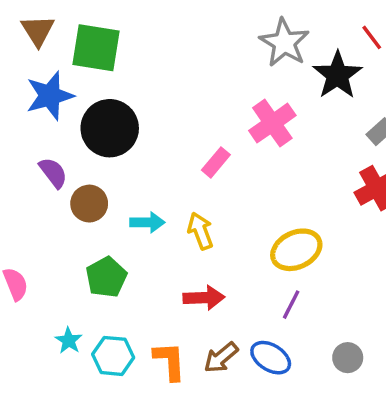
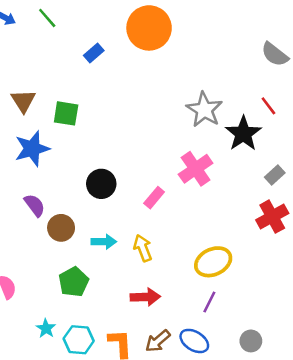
green square: (96, 48) -> (66, 113), size x0.7
black circle: (110, 128) -> (101, 184), moved, size x0.7

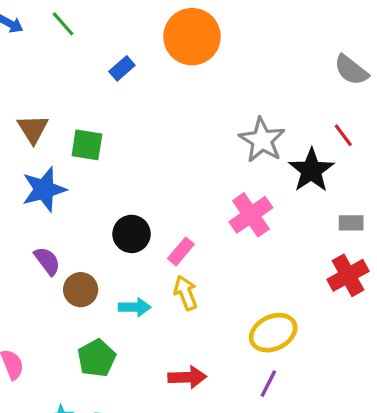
gray rectangle: (275, 175) -> (351, 223), turned 42
pink rectangle: (154, 198) -> (181, 251), moved
yellow arrow: (143, 248) -> (186, 293), moved

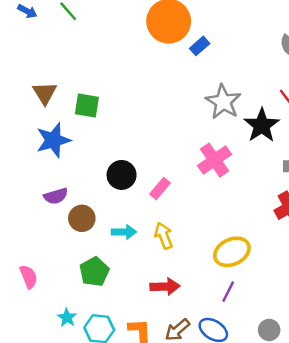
blue rectangle: (122, 68) -> (200, 46), moved
purple semicircle: (47, 261) -> (56, 196), turned 110
yellow arrow: (186, 293) -> (164, 236), moved

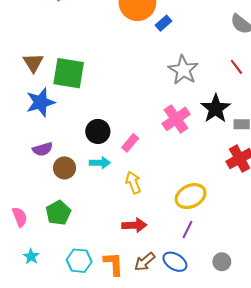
green square: (87, 106) -> (69, 73), size x1.5
black star: (262, 125) -> (216, 109), moved
cyan arrow: (124, 232) -> (100, 163), moved
green pentagon: (94, 272) -> (58, 213), moved
cyan star: (67, 318) -> (31, 257), moved

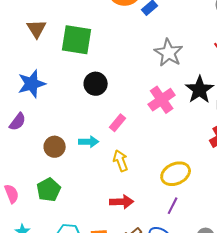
brown triangle: (33, 63) -> (37, 29), moved
green square: (69, 73) -> (77, 40), moved
black circle: (98, 131) -> (96, 84), moved
purple semicircle: (43, 149) -> (18, 122), moved, turned -36

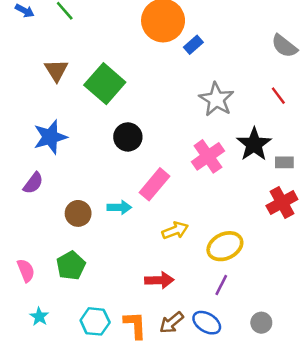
green square: (77, 40) -> (105, 84), turned 32
pink rectangle: (118, 123) -> (155, 184), size x1.5
yellow arrow: (121, 161) -> (175, 230), moved, turned 90

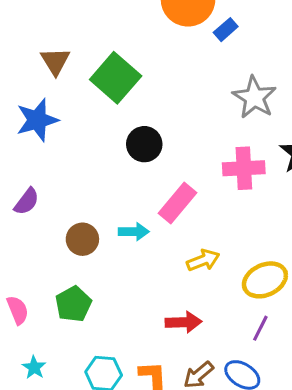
blue star: (50, 137) -> (37, 120), moved
pink cross: (208, 156) -> (244, 168), turned 32

